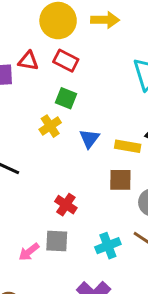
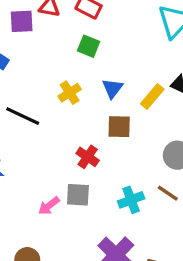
yellow cross: (50, 126) -> (70, 93), moved
yellow rectangle: (128, 146) -> (152, 97), turned -60
brown square: (120, 180) -> (119, 127), moved

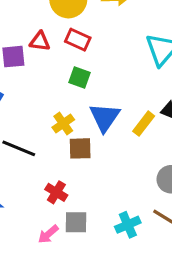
blue triangle: (113, 88) -> (105, 117), size x1.5
brown square: (119, 127) -> (80, 148), moved
red cross: (88, 157) -> (56, 192), moved

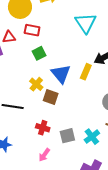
green square: (79, 78) -> (39, 53), turned -32
brown square: (80, 148) -> (51, 97), turned 35
gray square: (76, 222) -> (67, 136), moved

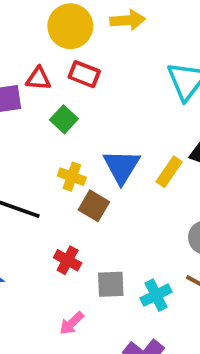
green square: (39, 53) -> (64, 119), moved, turned -32
yellow cross: (36, 84) -> (72, 177), turned -32
pink arrow: (44, 155) -> (72, 323), moved

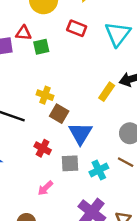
red rectangle: (84, 74) -> (77, 28), moved
green square: (64, 119) -> (41, 47), moved, turned 35
blue triangle: (122, 167) -> (80, 133), moved

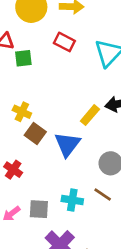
blue triangle: (80, 133) -> (67, 144), moved
gray square: (70, 163) -> (39, 209), moved
cyan cross: (99, 170) -> (72, 200), turned 30

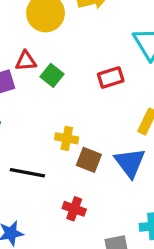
red rectangle: (64, 42) -> (111, 78), moved, turned -30
green square: (23, 58) -> (52, 75), turned -30

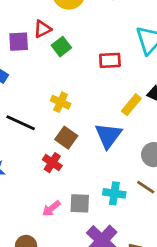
red triangle: (26, 61) -> (42, 29), turned -36
brown square: (89, 160) -> (66, 138), moved

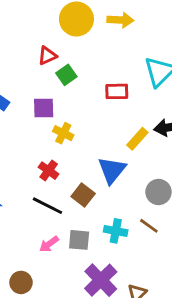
purple square: (19, 42) -> (44, 108), moved
black line: (21, 123) -> (48, 206), moved
brown square: (66, 138) -> (83, 195), moved
red cross: (52, 163) -> (49, 171), moved

